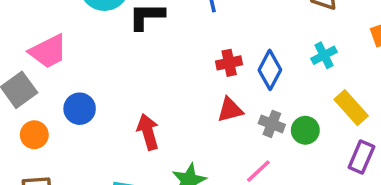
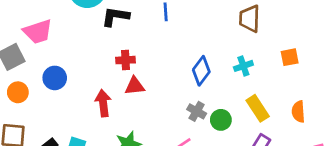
red cross: (229, 63) -> (126, 60), moved
red triangle: (230, 110) -> (135, 86), moved

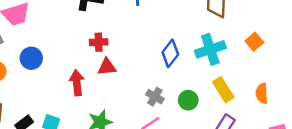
orange square: (290, 57) -> (254, 42), turned -30
cyan cross: (243, 66) -> (210, 49), size x1.6
gray cross: (197, 111) -> (155, 97), moved

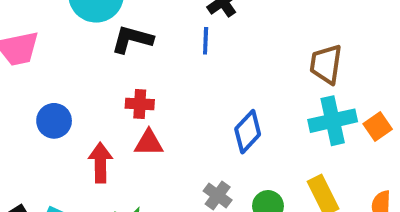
cyan cross: (210, 49) -> (333, 121), moved
blue circle: (31, 58) -> (54, 121), moved

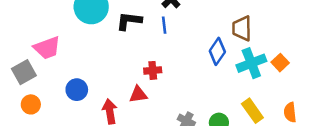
black L-shape: (132, 39) -> (129, 21), moved
red cross: (140, 104) -> (153, 70), moved
blue diamond: (248, 132) -> (217, 51), moved

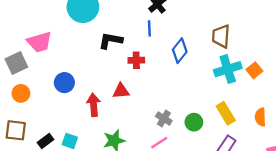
black L-shape: (129, 21) -> (110, 41), moved
blue diamond: (217, 51) -> (180, 51), moved
red cross: (153, 70) -> (136, 60), moved

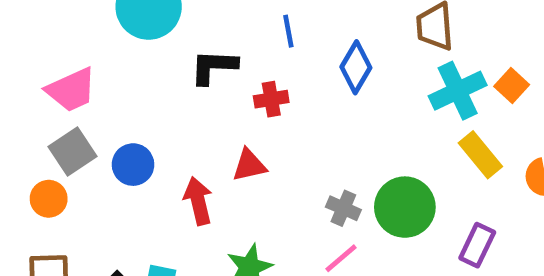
gray square: (16, 63) -> (73, 151), moved
yellow rectangle: (226, 113) -> (480, 155), moved
green circle: (194, 122) -> (405, 207), size x1.6

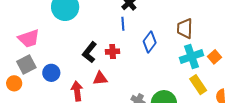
black L-shape: (214, 67) -> (90, 52), moved, turned -60

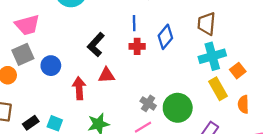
blue line: (123, 24) -> (134, 23), moved
red cross: (113, 52) -> (137, 46), moved
orange square: (214, 57) -> (238, 71), moved

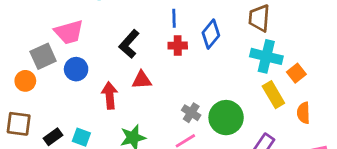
pink trapezoid: (27, 25) -> (69, 32), moved
cyan cross: (212, 56) -> (266, 56), turned 30

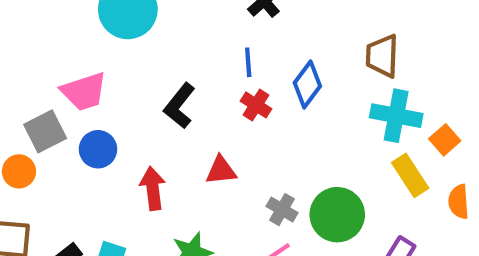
red cross: (178, 46) -> (256, 105), turned 36
red triangle: (142, 80) -> (221, 170), moved

